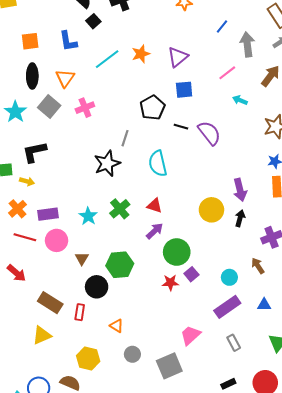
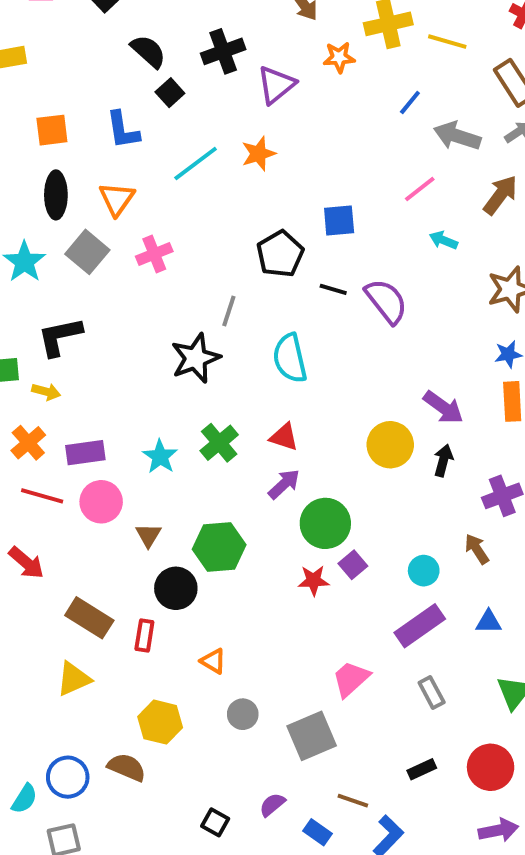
gray arrow: (247, 44) -> (457, 136), turned -65
purple triangle: (178, 57) -> (276, 85), moved
purple arrow: (240, 190) -> (443, 407), turned -40

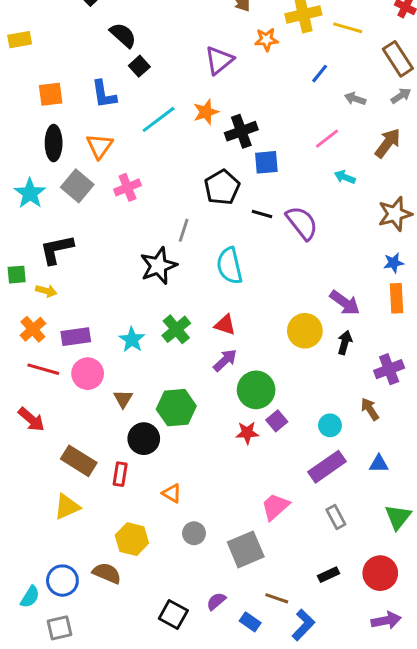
black cross: (223, 51) -> (241, 131), moved
gray arrow: (457, 136) -> (355, 99), size x0.6
black square: (215, 822) -> (173, 615), size x1.4

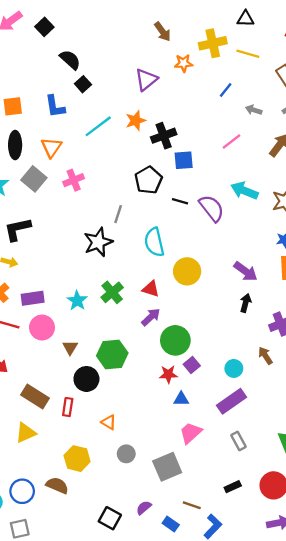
cyan arrow: (345, 177) -> (244, 191), moved, size x1.6
yellow circle: (305, 331) -> (187, 271), moved
blue triangle: (379, 464) -> (181, 399), moved

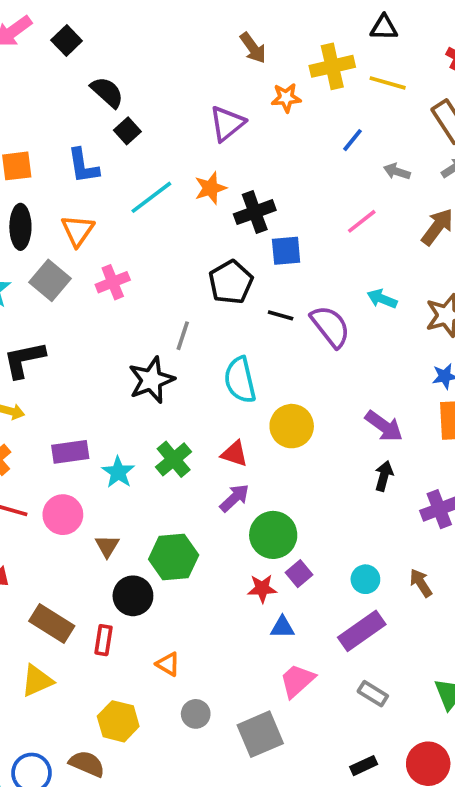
cyan arrow: (244, 191) -> (382, 299), size x0.7
purple rectangle: (33, 298) -> (70, 452), moved
brown arrow: (265, 356) -> (421, 583), moved
gray rectangle: (239, 441) -> (373, 694), turned -30

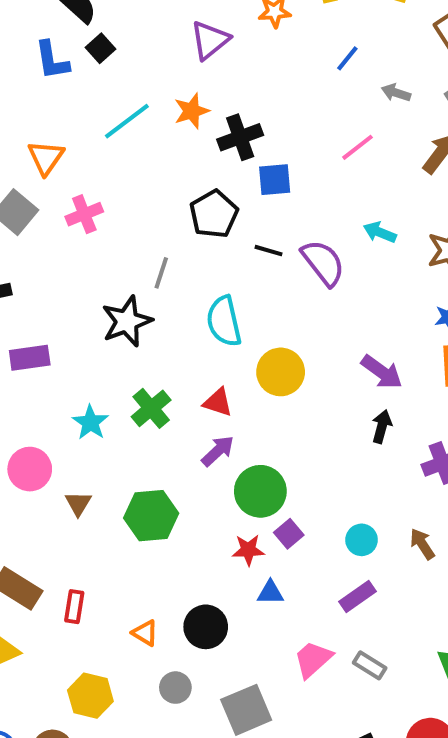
blue L-shape: (83, 166) -> (52, 60), moved
purple rectangle: (70, 452) -> (30, 358), moved
black circle: (133, 596) -> (206, 627), moved
purple rectangle: (362, 631) -> (357, 597), size x0.7
pink trapezoid: (297, 681) -> (313, 659), moved

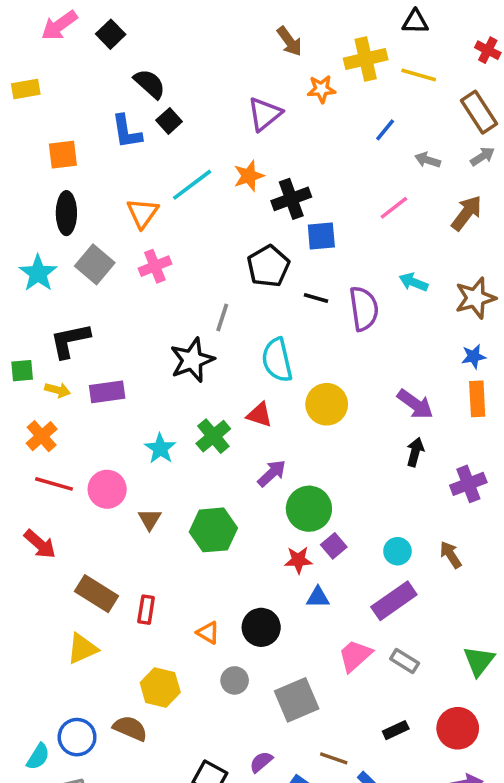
orange triangle: (46, 157) -> (143, 213), moved
purple semicircle: (323, 263) -> (364, 309), turned 30
red triangle: (218, 402) -> (259, 415), moved
purple rectangle: (357, 597) -> (394, 601), size x1.4

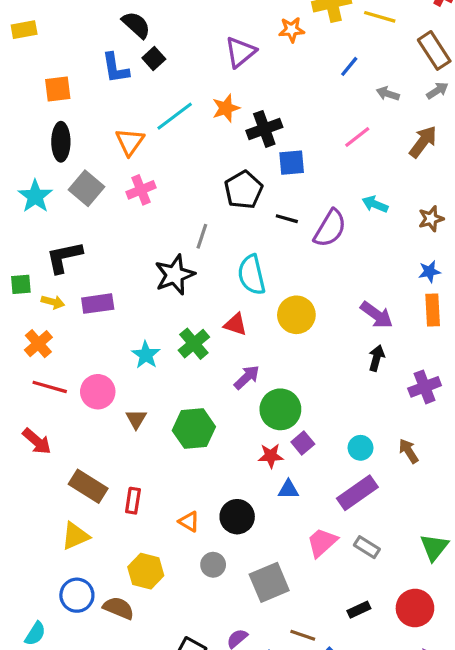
brown star: (475, 298) -> (431, 219), size x0.7
purple semicircle: (364, 309) -> (330, 228), turned 39
blue circle: (77, 737) -> (77, 595), moved

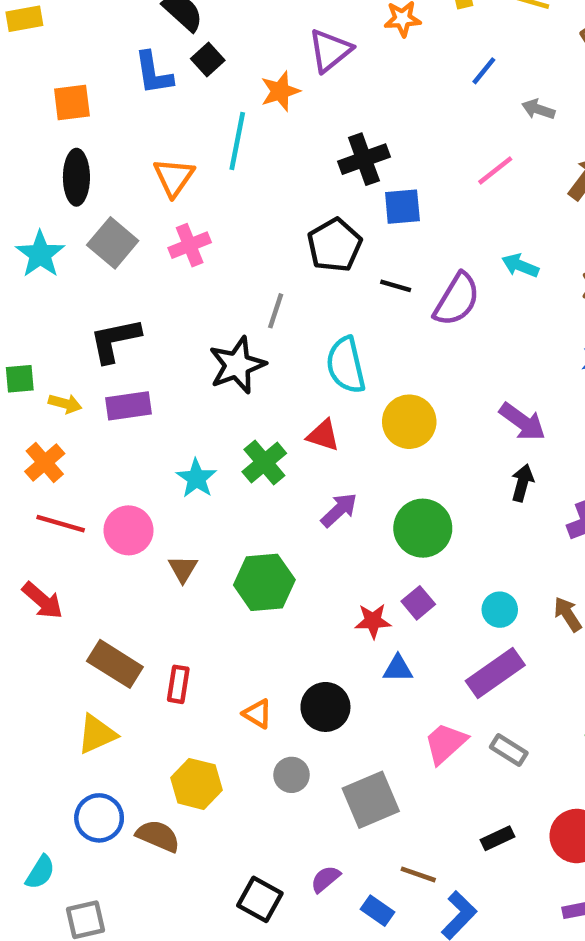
orange star: (226, 108) -> (280, 91), moved
cyan line: (175, 116) -> (237, 141), turned -42
black L-shape: (64, 257) -> (115, 340), moved
green circle: (280, 409) -> (423, 528), moved

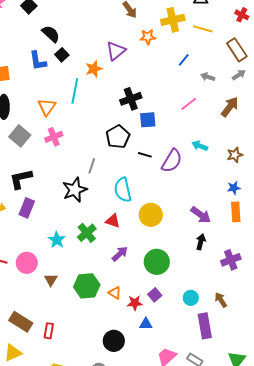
purple rectangle: (129, 406) -> (27, 208), turned -60
purple rectangle: (495, 673) -> (205, 326), moved, turned -65
orange triangle: (258, 714) -> (115, 293), moved

